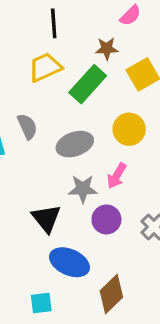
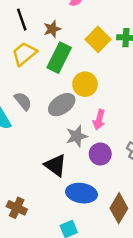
brown star: (107, 49) -> (52, 29), moved
yellow circle: (129, 129) -> (85, 84), moved

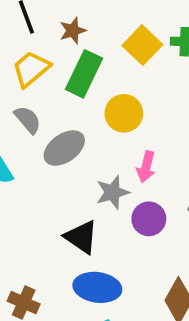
gray semicircle: (23, 101) -> (28, 120), moved
gray ellipse: (62, 105) -> (64, 148), moved
blue ellipse: (81, 193) -> (97, 287), moved

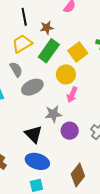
yellow square: (142, 45) -> (78, 52), moved
pink arrow: (146, 167) -> (72, 95), moved

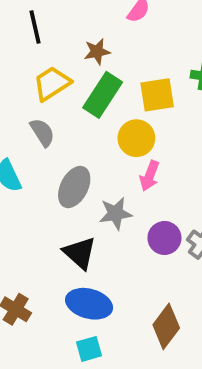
black line: (24, 17) -> (35, 27), moved
yellow square: (78, 52) -> (157, 95), turned 30
gray ellipse: (32, 87) -> (74, 187), moved, turned -35
purple circle: (70, 131) -> (164, 238), moved

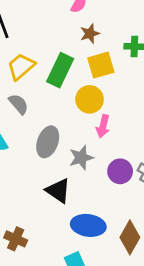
brown star: (97, 52) -> (90, 34), moved
blue ellipse: (89, 304) -> (88, 225), moved

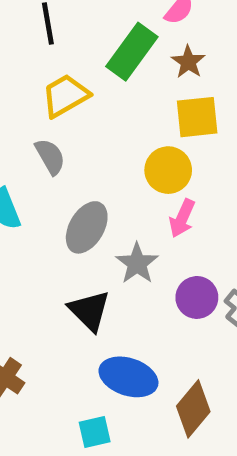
brown star: (90, 34) -> (188, 62), turned -30
green rectangle: (60, 70) -> (132, 52), moved
gray star: (81, 158) -> (137, 263), turned -30

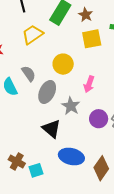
gray semicircle: (50, 157) -> (29, 74), moved
yellow circle: (168, 170) -> (63, 64), moved
cyan square: (95, 432) -> (36, 170), moved

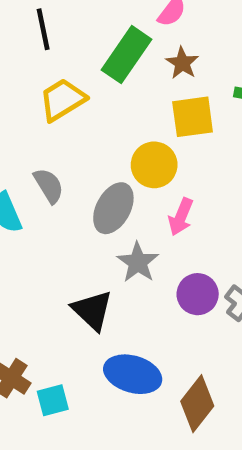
yellow circle: (63, 64) -> (154, 165), moved
gray ellipse: (47, 92) -> (113, 208), moved

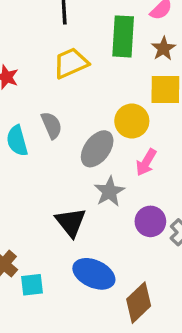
green rectangle: (126, 55) -> (123, 36), turned -39

